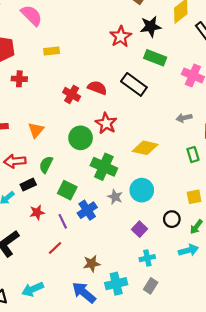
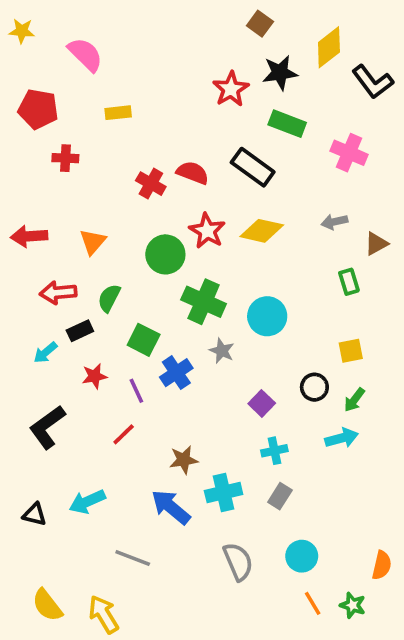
yellow diamond: (145, 148) -> (262, 231), moved
cyan circle: (142, 190) -> (267, 316), moved

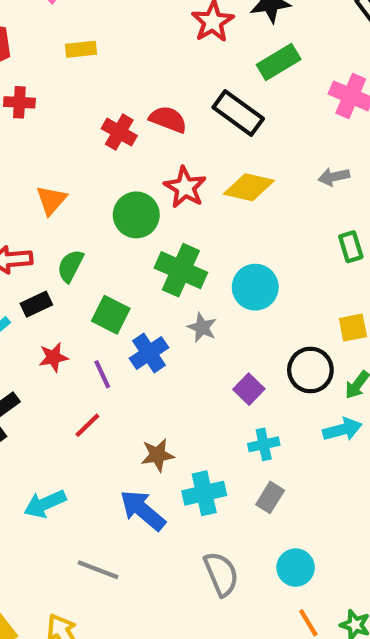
green rectangle: (287, 124) -> (279, 62), turned -52
black circle: (314, 387) -> (310, 370), size x1.4

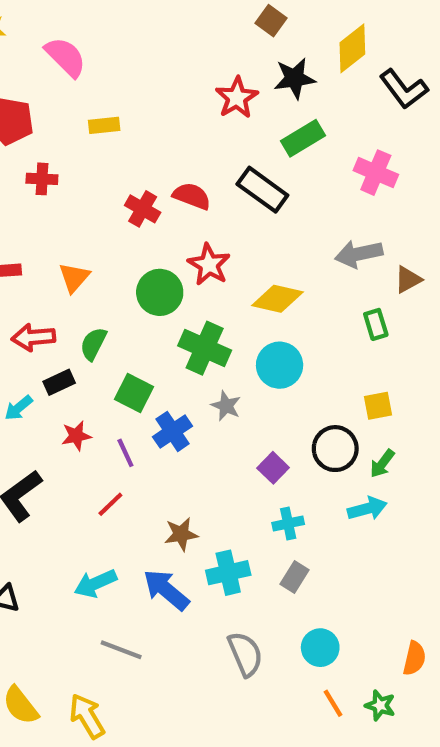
gray arrow: (334, 177) -> (359, 254), size x1.5
yellow diamond: (249, 187) -> (277, 299), moved
cyan arrow: (45, 504) -> (95, 583), moved

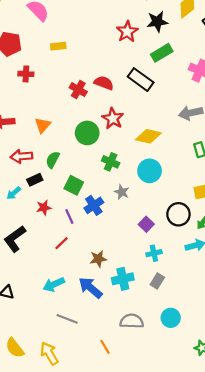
green cross: (205, 348) -> (111, 162), size x0.7
gray semicircle: (245, 654) -> (132, 321), turned -65
orange line: (333, 703) -> (105, 347), moved

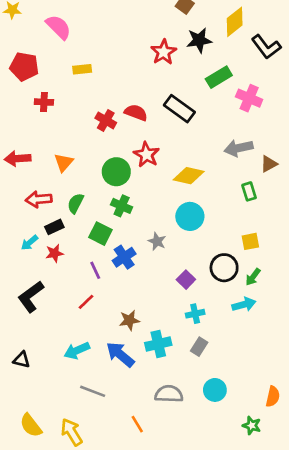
green rectangle: (162, 53) -> (219, 77), moved
green cross: (111, 162) -> (122, 206), moved
red star: (44, 208) -> (54, 253), moved

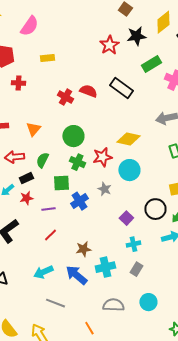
pink semicircle: (58, 27) -> (29, 26), turned 80
red star: (147, 155) -> (102, 157), moved, turned 30
green square: (100, 234) -> (61, 183), turned -30
purple line: (95, 270) -> (48, 209), moved, turned -72

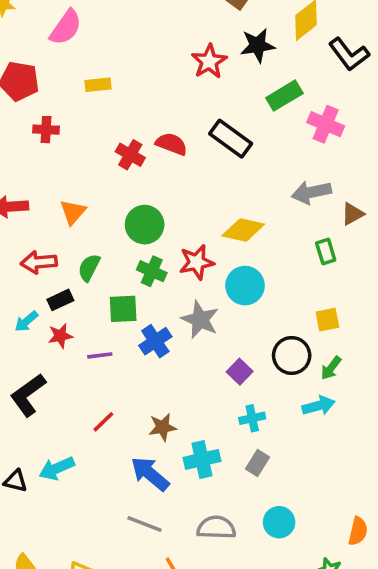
gray star: (104, 189) -> (200, 320), size x1.5
red line: (50, 235) -> (103, 422), moved
cyan arrow: (43, 272) -> (57, 468), moved
gray line: (55, 303) -> (145, 524), moved

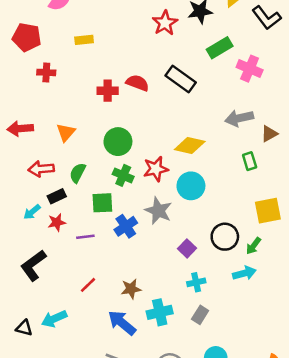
red cross: (130, 155) -> (108, 91), turned -30
yellow square: (327, 320) -> (268, 211), moved, size x1.5

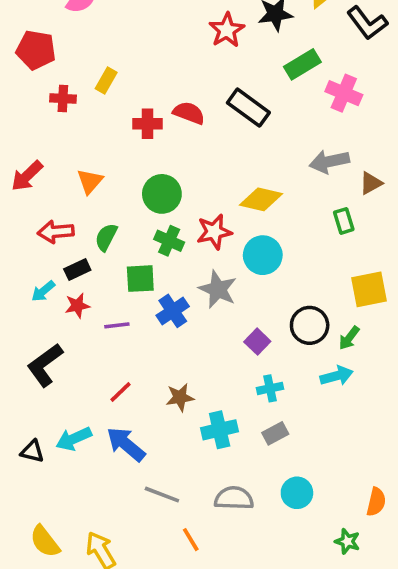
yellow rectangle: (84, 40) -> (106, 81), moved, turned -54
red arrow: (20, 129) -> (27, 176), turned -40
gray rectangle: (200, 315) -> (275, 433), turned 30
blue arrow: (122, 323) -> (126, 444), moved

